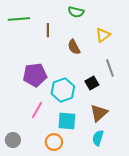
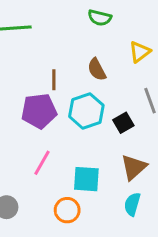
brown line: (48, 30) -> (54, 80), moved
cyan hexagon: (63, 90) -> (86, 111), moved

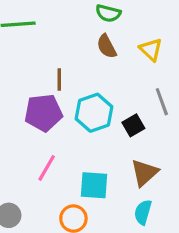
yellow triangle: (140, 52) -> (151, 50), turned -40
brown semicircle: (97, 69) -> (107, 46), moved

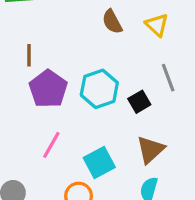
brown line: (59, 80) -> (29, 55), moved
purple pentagon: (43, 113) -> (48, 89), turned -30
cyan square: (94, 185) -> (99, 162), turned -32

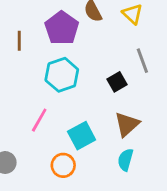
purple pentagon: (48, 89) -> (62, 28), moved
cyan hexagon: (99, 89) -> (62, 75), moved

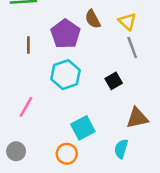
gray line: (142, 61) -> (132, 47), moved
pink line: (39, 120) -> (26, 107), moved
brown triangle: (127, 124) -> (137, 118), moved, turned 30

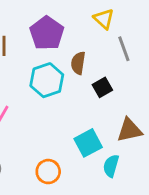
brown semicircle: (93, 19) -> (78, 63), moved, turned 36
yellow triangle: (127, 22) -> (104, 19), moved
cyan square: (83, 128) -> (88, 143), moved

